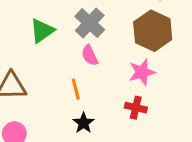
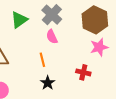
pink star: (142, 72) -> (99, 47), moved

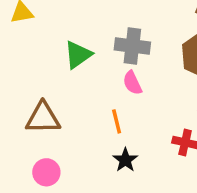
gray cross: (52, 15) -> (132, 46), turned -36

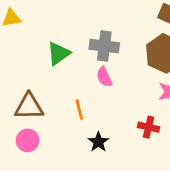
orange line: (117, 121) -> (79, 109), moved
pink circle: (46, 172) -> (28, 140), moved

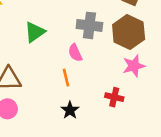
gray cross: (104, 46) -> (89, 25), moved
orange line: (79, 109) -> (66, 78), moved

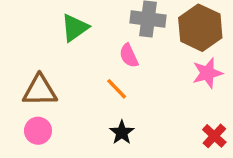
orange line: (66, 78) -> (117, 89), turned -30
red cross: (114, 97) -> (214, 136), moved, turned 30

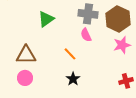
pink semicircle: (129, 56) -> (86, 35), moved
red cross: (214, 136) -> (126, 81), turned 32

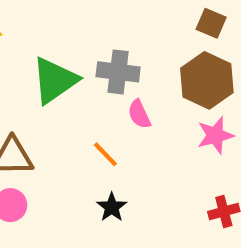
gray cross: (88, 14) -> (118, 72), moved
green triangle: (46, 19) -> (55, 80), size x1.4

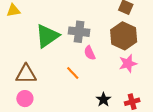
black star: (112, 207) -> (103, 100), moved

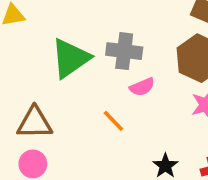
pink semicircle: (90, 53) -> (142, 87), turned -88

